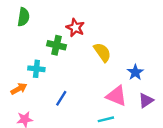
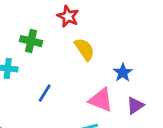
red star: (75, 28) -> (68, 16), moved
blue line: (61, 98) -> (45, 93), moved

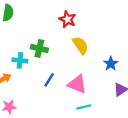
green cross: (31, 41) -> (39, 49), moved
pink triangle: (101, 100) -> (77, 84), moved

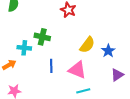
yellow semicircle: (80, 45) -> (87, 45), moved, turned 72
blue line: (49, 80) -> (51, 66), turned -32

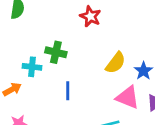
pink triangle: (77, 70) -> (128, 97), moved

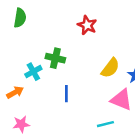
cyan cross: (32, 67) -> (33, 72), turned -35

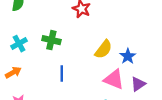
cyan cross: (33, 72) -> (19, 44), moved

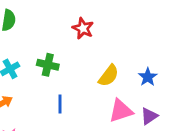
blue star: (128, 56) -> (148, 77), moved
pink triangle: (114, 79) -> (121, 111), turned -40

